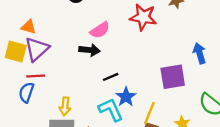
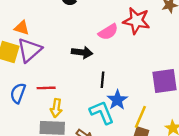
pink semicircle: (100, 30) -> (108, 32), moved
red line: (36, 76) -> (46, 88), moved
black line: (111, 77) -> (102, 80), turned -63

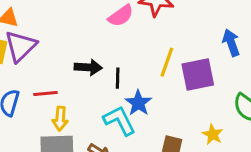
black arrow: (82, 52) -> (88, 67), moved
yellow line: (140, 117) -> (167, 62), moved

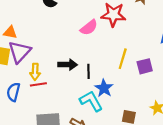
purple square: (198, 74) -> (145, 66), size x0.7
yellow arrow: (60, 119) -> (35, 72), moved

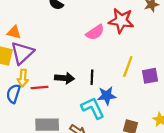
black arrow: (68, 65) -> (65, 78), moved
yellow arrow: (35, 72) -> (23, 78), moved
blue star: (104, 88) -> (107, 96), turned 30

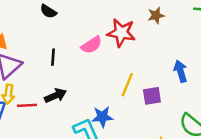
black line: (92, 77) -> (53, 57), moved
black arrow: (65, 78) -> (55, 96), turned -30

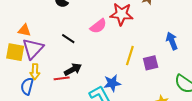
black line: (53, 57) -> (68, 39), turned -56
red line: (27, 105) -> (62, 78), moved

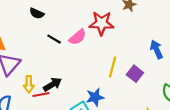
black line: (68, 39) -> (54, 39), moved
purple square: (151, 63) -> (135, 74), turned -35
yellow arrow: (35, 72) -> (29, 84), moved

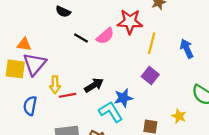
yellow line: (113, 67) -> (152, 43), moved
purple square: (135, 74) -> (150, 76), moved
black arrow: (52, 84) -> (94, 85), moved

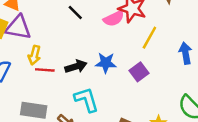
pink semicircle: (105, 36) -> (114, 18), moved
purple triangle: (35, 64) -> (18, 27), turned 45
blue star: (123, 98) -> (106, 63), moved

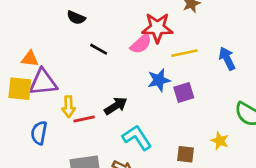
yellow line: (149, 38) -> (184, 53), turned 65
blue star: (106, 63) -> (159, 80), moved
purple square: (139, 72) -> (184, 92), turned 36

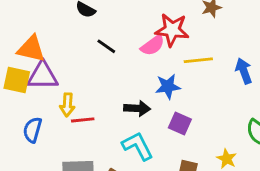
orange triangle: (30, 59) -> (31, 49), size x1.5
purple square: (184, 92) -> (180, 124), moved, turned 35
black arrow: (116, 106) -> (137, 108), moved, turned 30

